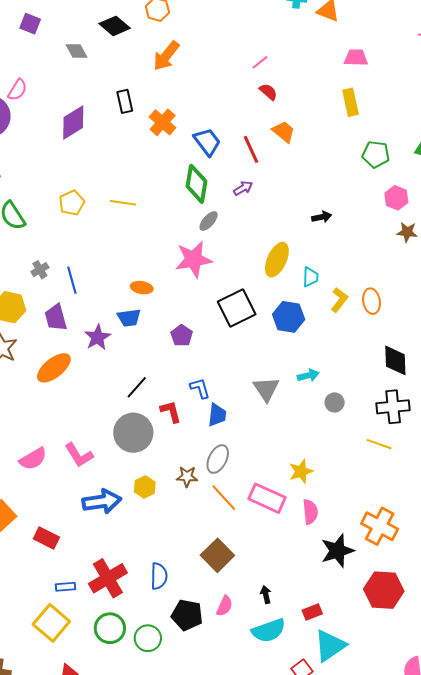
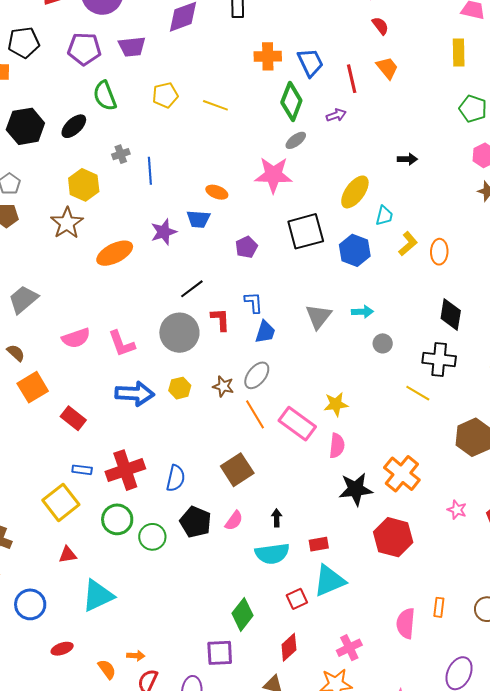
orange cross: (163, 122) -> (268, 56), moved, turned 36
purple trapezoid: (56, 318) -> (132, 47), moved, turned -92

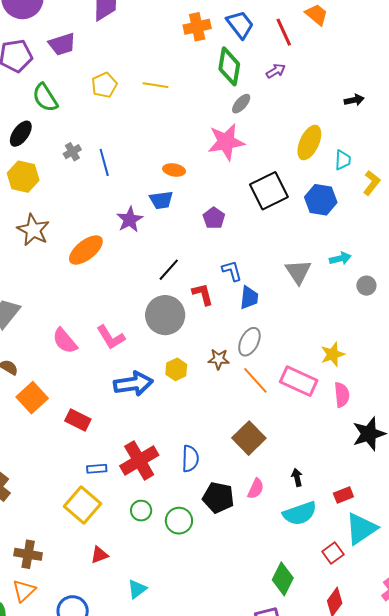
yellow hexagon: (84, 185) -> (23, 177), moved
pink semicircle: (76, 338) -> (65, 341), turned 80
green circle: (117, 519) -> (141, 511), size x0.7
cyan triangle: (98, 596) -> (137, 589), size x0.6

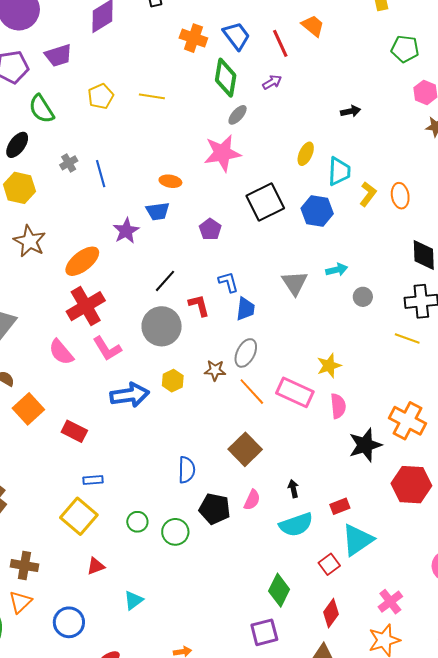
orange cross: (197, 27) -> (193, 38), turned 32
yellow ellipse: (309, 143) -> (306, 154), size x0.7
cyan trapezoid: (343, 160) -> (339, 171), size x1.4
red cross: (139, 461) -> (86, 306), moved

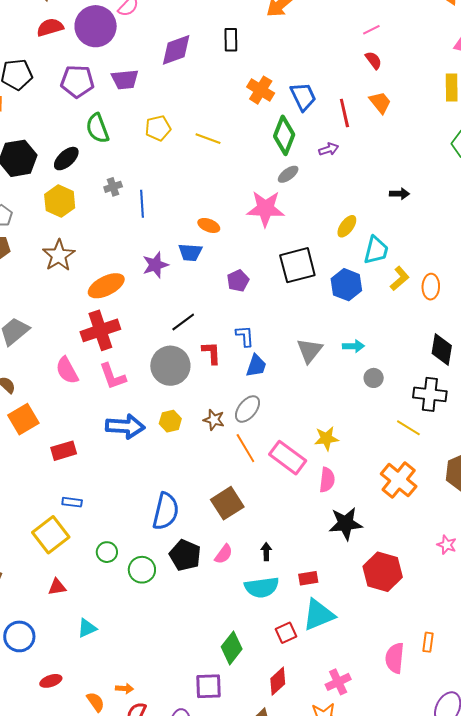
orange cross: (407, 421) -> (399, 480), moved
red rectangle: (74, 431) -> (64, 451), turned -55
blue semicircle: (187, 470) -> (166, 511), size x1.4

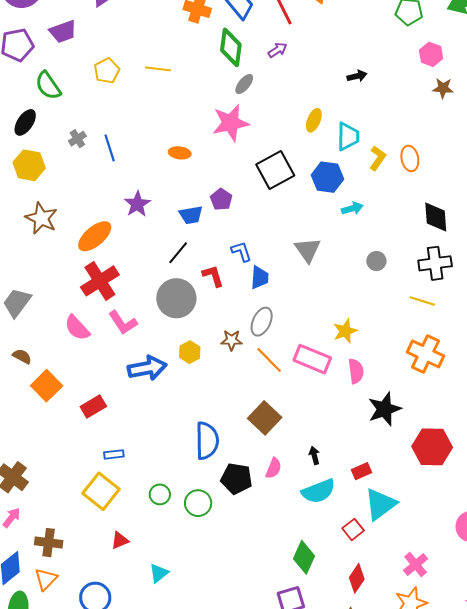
blue trapezoid: (190, 252) -> (191, 215), moved
cyan arrow: (353, 346) -> (352, 208), moved

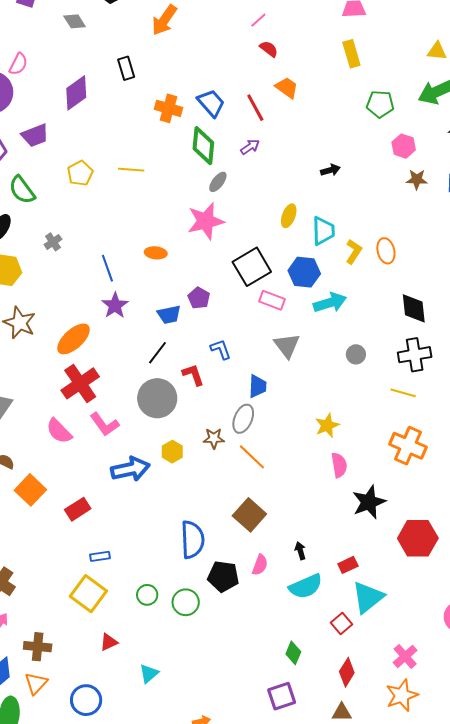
blue line: (110, 148) -> (107, 268), moved
cyan arrow: (352, 208) -> (330, 303), size x1.5
blue trapezoid: (260, 278) -> (258, 386), moved
pink rectangle: (312, 359) -> (272, 300), moved, size x0.7
green diamond: (304, 557) -> (293, 653), size x0.7

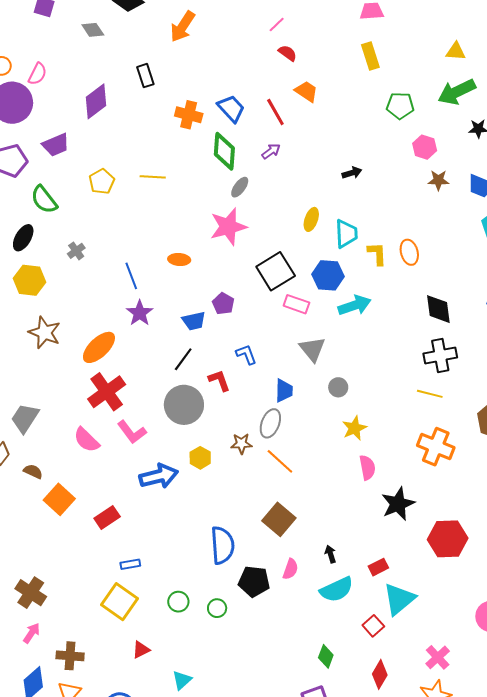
yellow L-shape: (354, 252) -> (377, 254), turned -35
gray circle: (356, 354) -> (338, 387), moved
green circle: (186, 602) -> (217, 608), size x0.7

